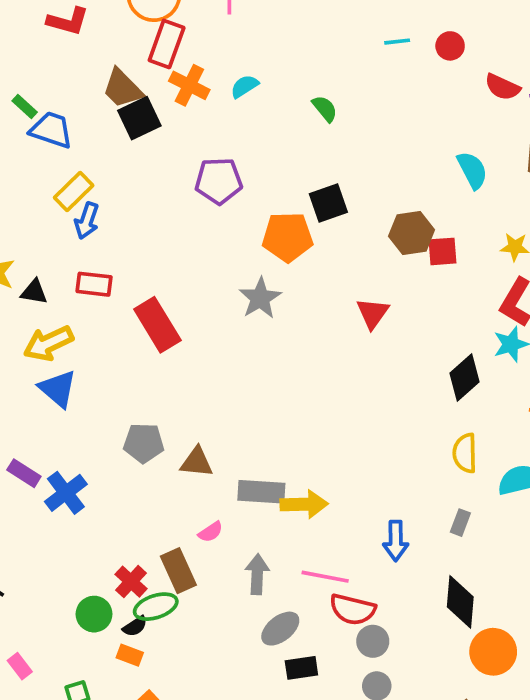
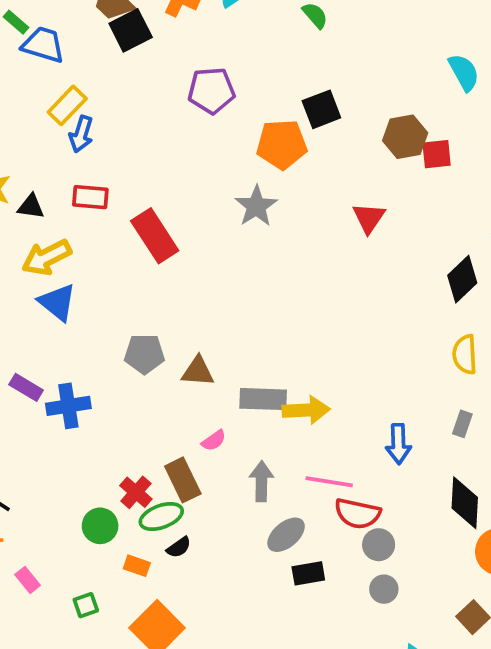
blue cross: (66, 493) -> (68, 406), turned 30
black semicircle: (135, 626) -> (179, 547), moved

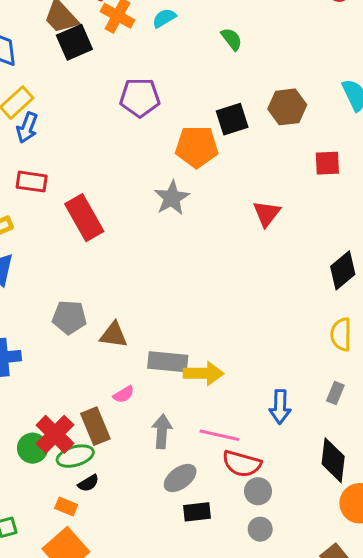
brown hexagon: (405, 137) -> (287, 107), moved
red cross: (136, 492) -> (55, 434), size x1.4
green circle: (100, 526) -> (33, 448), moved
orange rectangle: (137, 566) -> (66, 506), moved

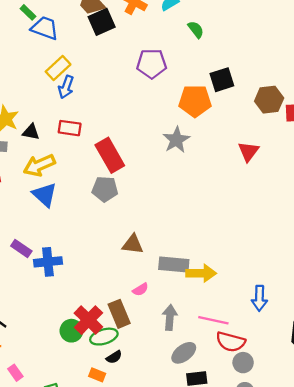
green semicircle: (232, 39) -> (196, 30), moved
brown hexagon: (287, 107) -> (269, 100), moved
gray pentagon: (69, 317) -> (105, 189), moved

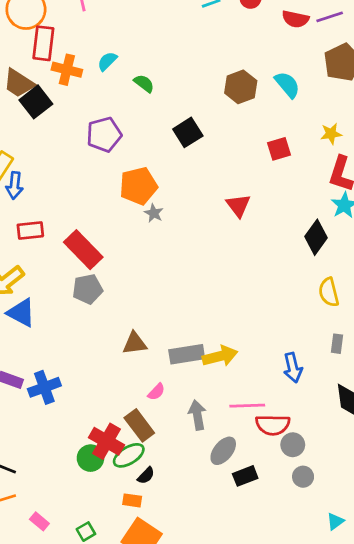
brown hexagon: (269, 100) -> (241, 87), moved
orange pentagon: (195, 101) -> (138, 186), moved
gray star: (176, 140) -> (154, 213), size x0.6

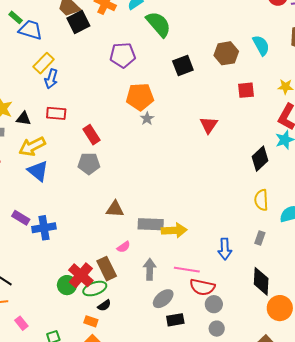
green semicircle: (144, 83) -> (159, 24), size x1.8
brown hexagon: (241, 87) -> (226, 53), moved
red rectangle: (83, 250) -> (91, 135), size x0.7

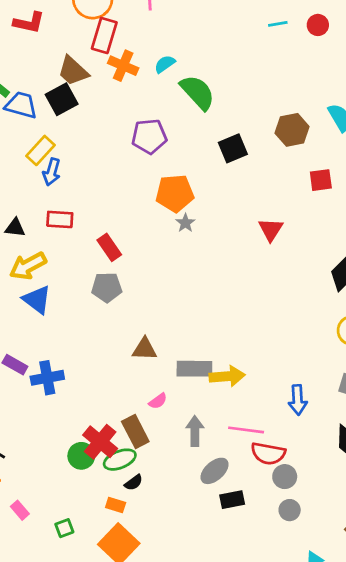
black square: (78, 22) -> (62, 99), moved

